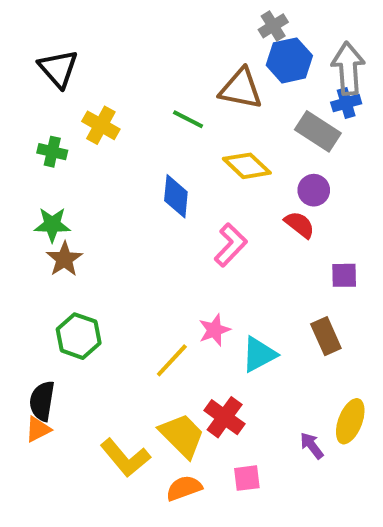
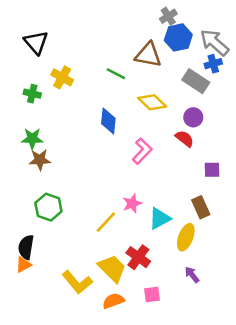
gray arrow: (348, 69) -> (214, 42), turned -44
brown star: (64, 259) -> (40, 160), turned 30
yellow ellipse: (350, 421) -> (186, 237), moved

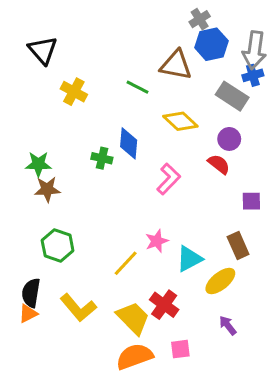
gray arrow: (214, 42) -> (254, 50), turned -124
green cross: (32, 94) -> (102, 158), moved
yellow ellipse: (186, 237) -> (220, 281), turned 30
yellow L-shape: (77, 282) -> (78, 308), moved
orange semicircle: (113, 301) -> (135, 356), size x1.4

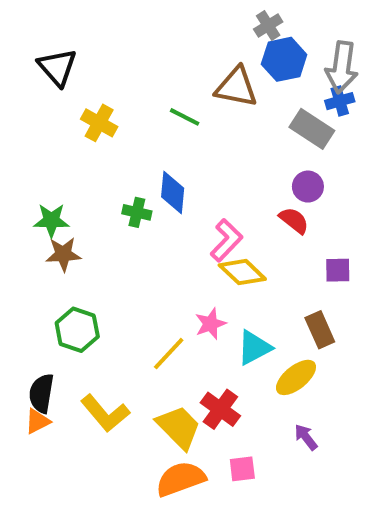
yellow diamond: (180, 121) -> (242, 272), moved

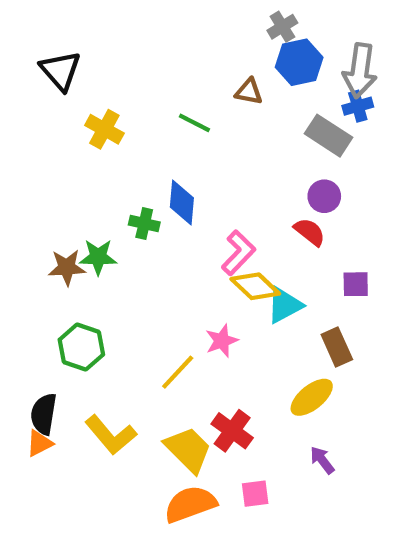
brown triangle: (236, 87) -> (249, 92), size x0.6
green star: (51, 220) -> (98, 257), moved
cyan triangle: (254, 348) -> (284, 305), moved

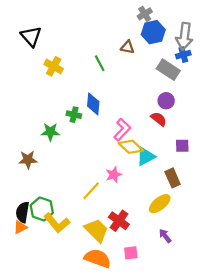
green line: (194, 123) -> (100, 63), turned 35
brown star: (67, 267) -> (28, 160), moved
green hexagon: (81, 347) -> (42, 209), moved
orange semicircle: (190, 504) -> (98, 258), turned 40

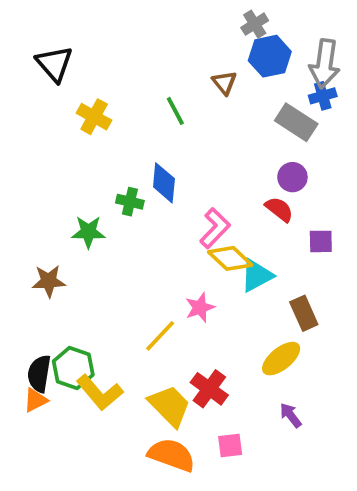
brown triangle: (128, 47) -> (224, 83), turned 40
purple square: (182, 146) -> (321, 241), moved

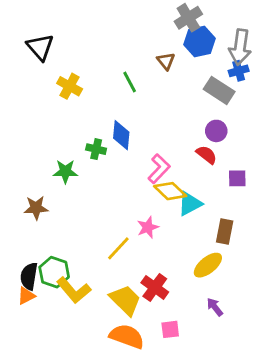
gray cross: (255, 24) -> (188, 18), size x1.4
brown rectangle: (304, 313) -> (225, 232), turned 35

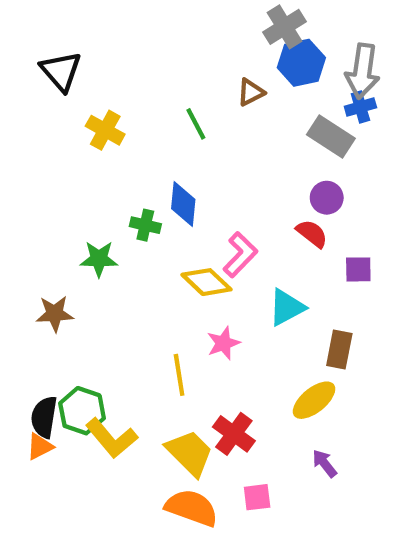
brown triangle: (166, 61) -> (251, 92), turned 42
yellow diamond: (170, 191) -> (206, 282), moved
yellow line: (118, 248) -> (179, 375), turned -52

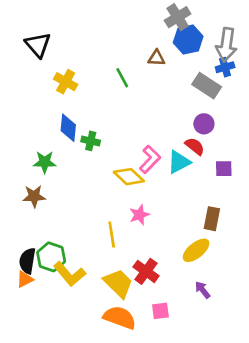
brown triangle: (251, 92) -> (157, 58), turned 30
blue diamond: (183, 204) -> (68, 128), moved
green star: (99, 259) -> (45, 162), moved
cyan triangle: (287, 307) -> (179, 162), moved

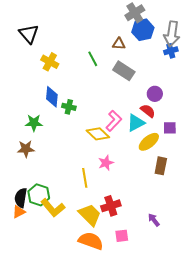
gray rectangle: (207, 86) -> (124, 71), moved
yellow ellipse: (196, 250) -> (149, 142), moved
red cross: (146, 271) -> (111, 206), turned 36

